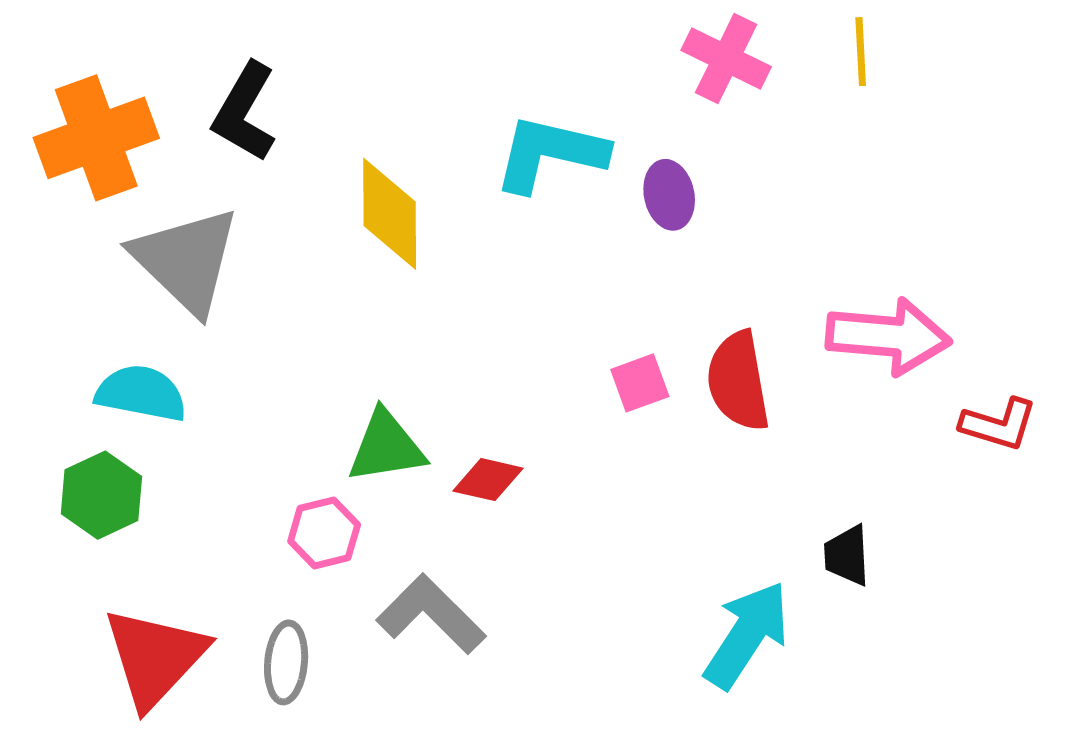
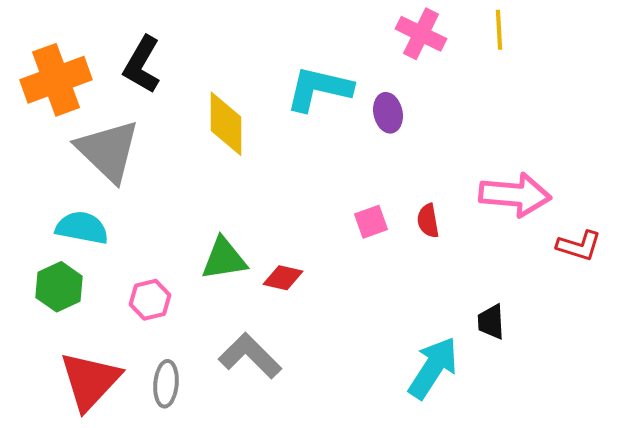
red semicircle: (738, 381) -> (428, 221), size x0.6
pink hexagon: (324, 533) -> (150, 300), moved

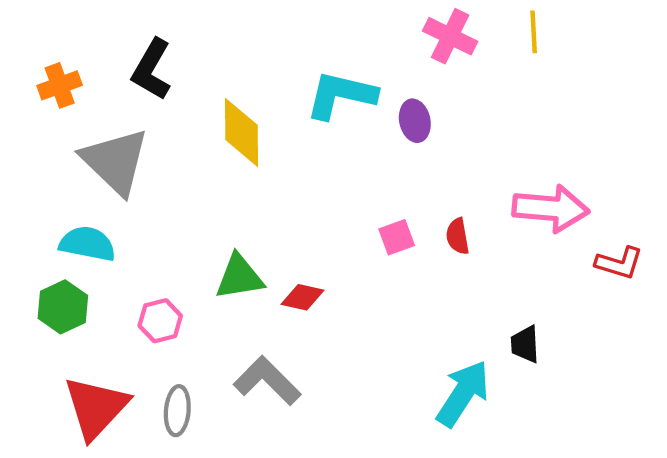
orange cross: (56, 80) -> (60, 85), size x0.6

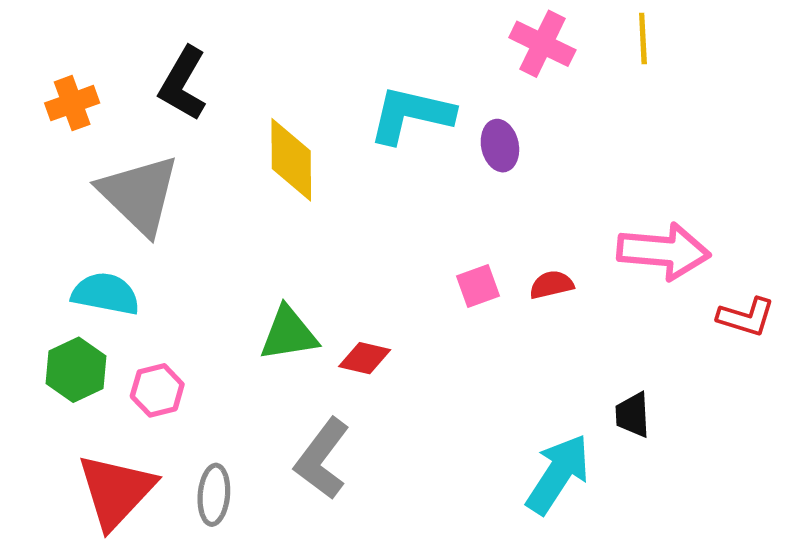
red semicircle: (458, 236) -> (551, 285), turned 87
pink hexagon: (160, 321) -> (157, 390), moved
gray L-shape: (267, 381) -> (322, 459), turned -98

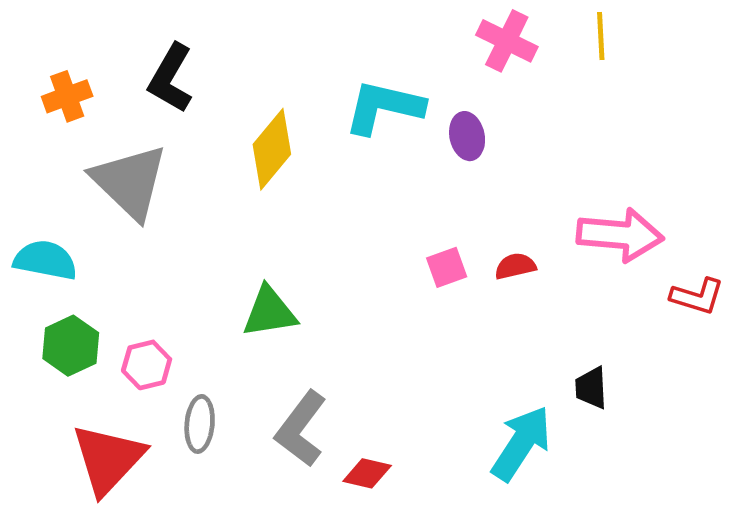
yellow diamond: (291, 160) -> (272, 149), turned 40
cyan semicircle: (106, 294) -> (45, 260), moved
red diamond: (365, 358) -> (367, 473), moved
gray ellipse: (214, 495) -> (200, 424), moved

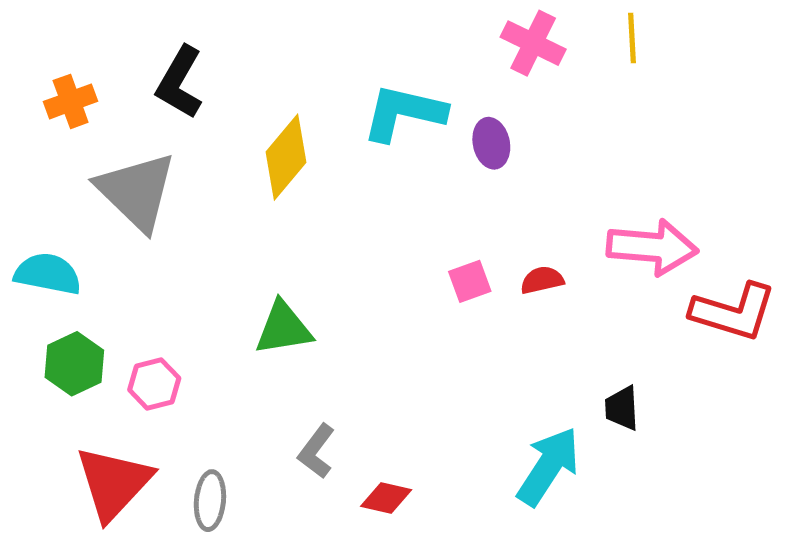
red L-shape: (697, 296) -> (733, 312), size x1.5
gray ellipse: (200, 424) -> (210, 501), moved
gray L-shape: (301, 429) -> (316, 451), size x0.7

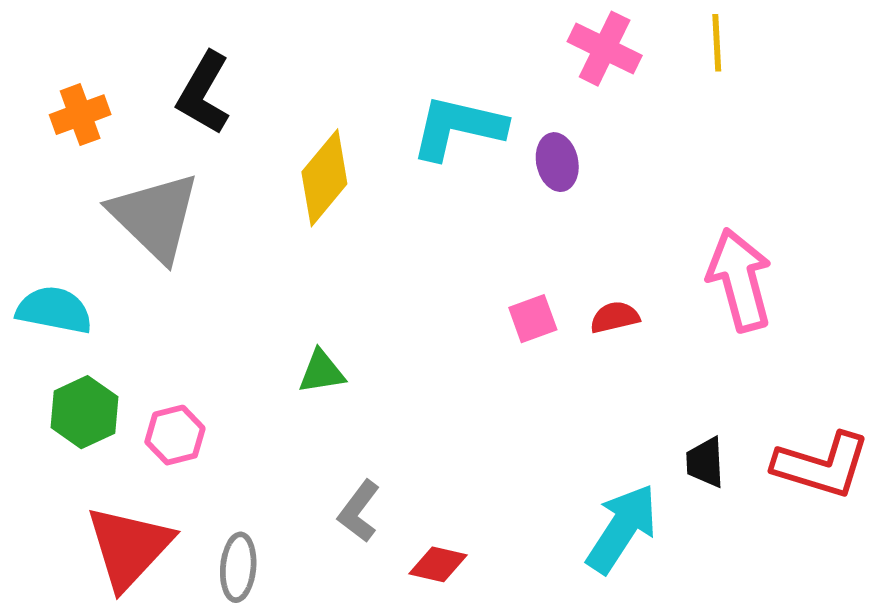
pink arrow: (652, 247) -> (740, 280), turned -110
red L-shape: (733, 312) -> (822, 465), moved
green triangle: (283, 328) -> (322, 372), size x0.7

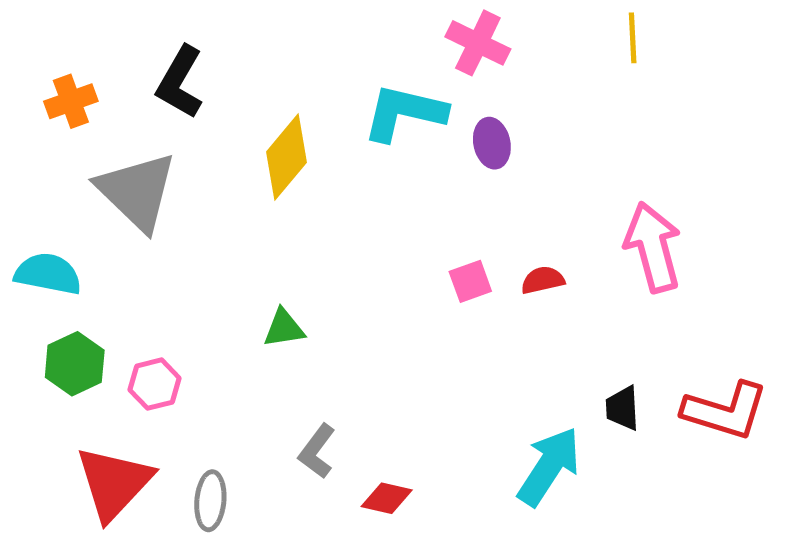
pink cross: (605, 49) -> (478, 43), moved

